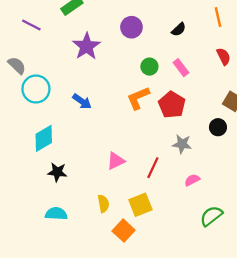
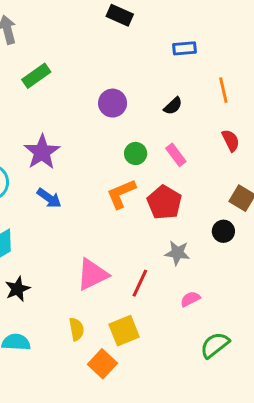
purple star: (87, 46) -> (42, 152), moved
pink triangle: (116, 161) -> (92, 274), size x1.4
black star: (57, 172) -> (17, 289), turned -30

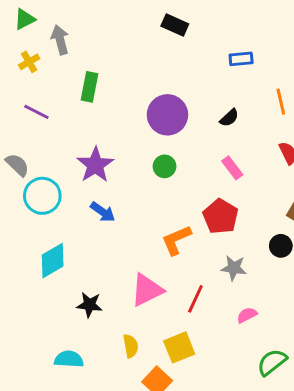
green rectangle: (36, 76) -> (89, 87), turned -44
purple circle: (113, 103) -> (167, 115), size x1.4
green circle: (136, 153) -> (165, 166), moved
orange L-shape: (121, 194) -> (176, 240), moved
black star: (17, 289) -> (89, 305), moved, turned 30

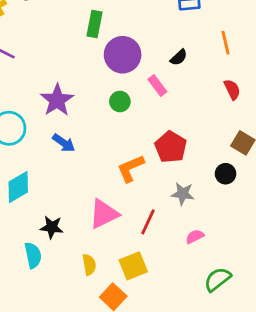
green rectangle: (89, 87) -> (94, 24), moved
pink rectangle: (232, 168) -> (157, 85), moved
cyan semicircle: (69, 359) -> (33, 255), moved, turned 75

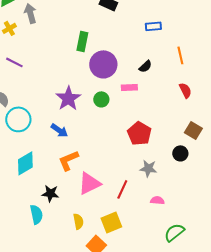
pink rectangle: (157, 85) -> (129, 87), turned -56
purple star: (57, 100) -> (68, 98), moved
orange L-shape: (131, 168) -> (68, 160), moved
pink semicircle: (195, 237) -> (157, 200), turned 32

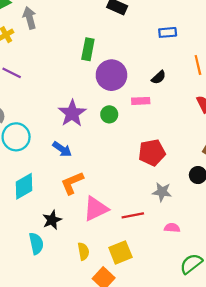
red pentagon: (139, 133) -> (152, 153), turned 30
red line: (122, 189) -> (133, 215), turned 54
black star: (50, 193) -> (52, 220), turned -30

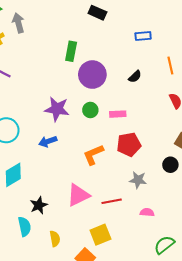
pink rectangle: (141, 101) -> (118, 114), moved
purple star: (72, 113) -> (57, 109), turned -30
blue arrow: (62, 149) -> (48, 141), turned 126
orange L-shape: (72, 183) -> (93, 155), moved
yellow semicircle: (83, 251) -> (55, 239), moved

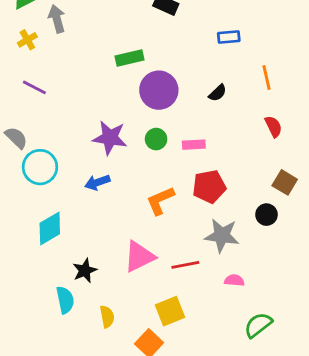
green rectangle: (71, 51) -> (129, 58), turned 66
gray star: (138, 180) -> (222, 236), size x1.4

